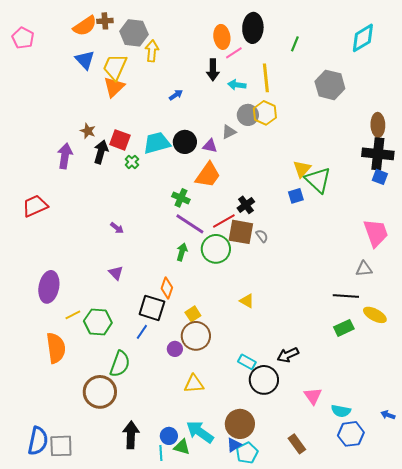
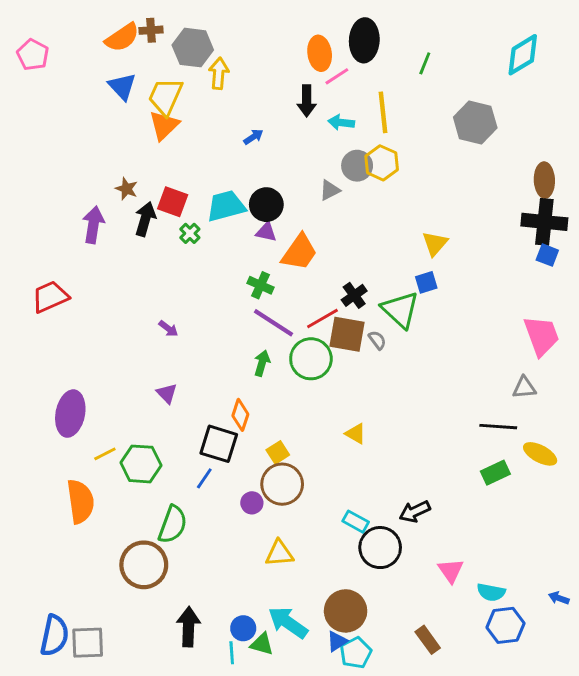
purple triangle: (210, 146) -> (266, 232), moved
green triangle: (318, 180) -> (400, 310), moved

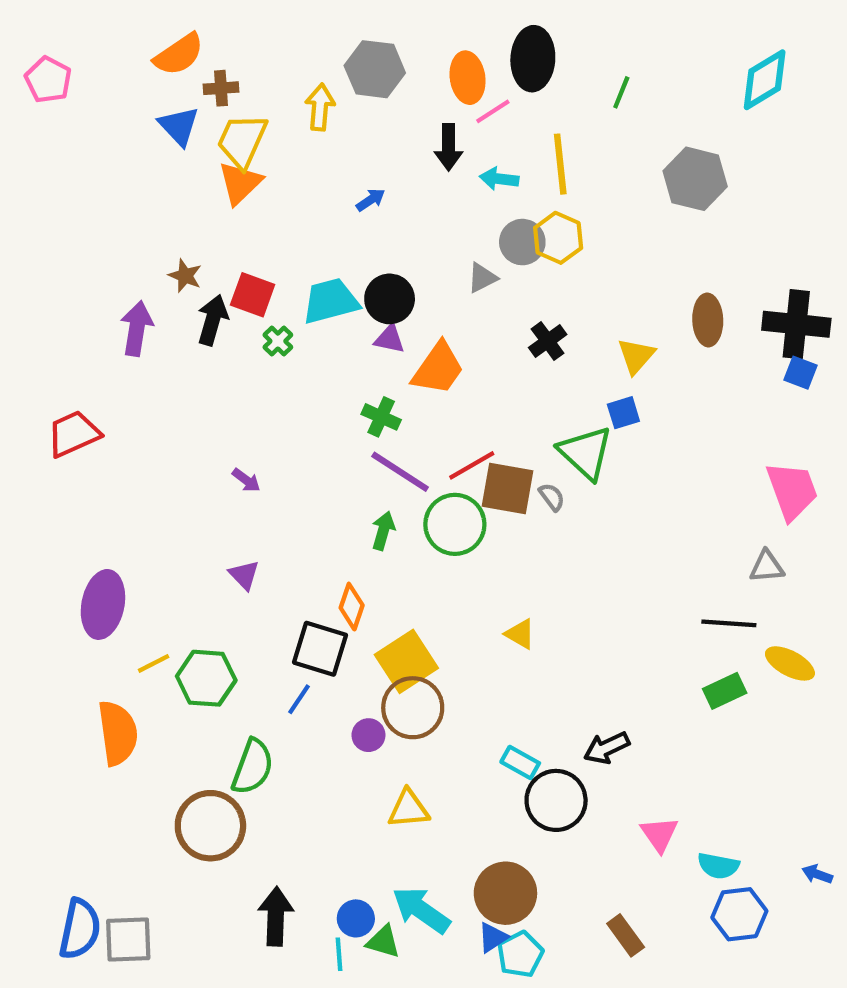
brown cross: (151, 30) -> (221, 88), moved
gray hexagon: (193, 48) -> (375, 69), moved
brown ellipse: (544, 180) -> (708, 320), moved
black cross: (354, 295) -> (548, 341), moved
yellow square: (278, 452) -> (406, 661), size x1.8

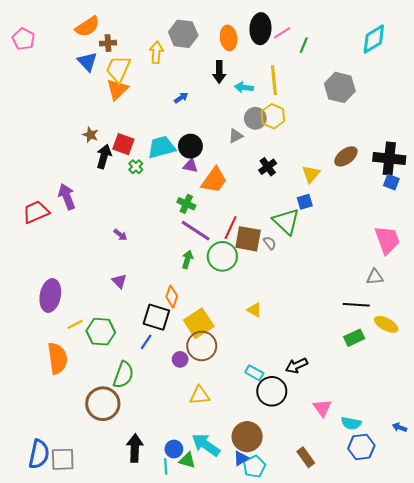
pink line: (493, 111) -> (282, 33), moved
brown ellipse: (708, 320) -> (346, 156), turned 55
purple arrow: (137, 328) -> (67, 197), moved, turned -30
red line: (472, 465) -> (231, 228), turned -35

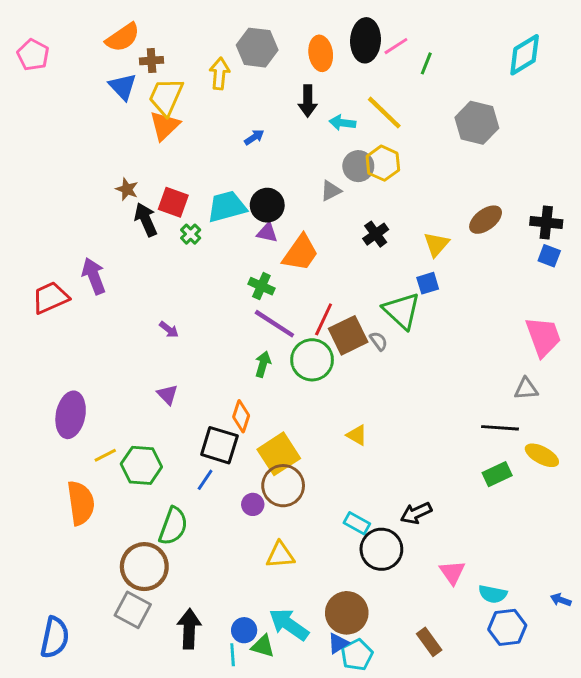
yellow line: (274, 80) -> (384, 113), turned -40
black arrow: (104, 156) -> (146, 220), turned -40
black cross: (389, 158) -> (546, 222), size x0.7
brown square: (248, 239) -> (348, 335), turned -36
gray square: (63, 459) -> (133, 610), moved, turned 30

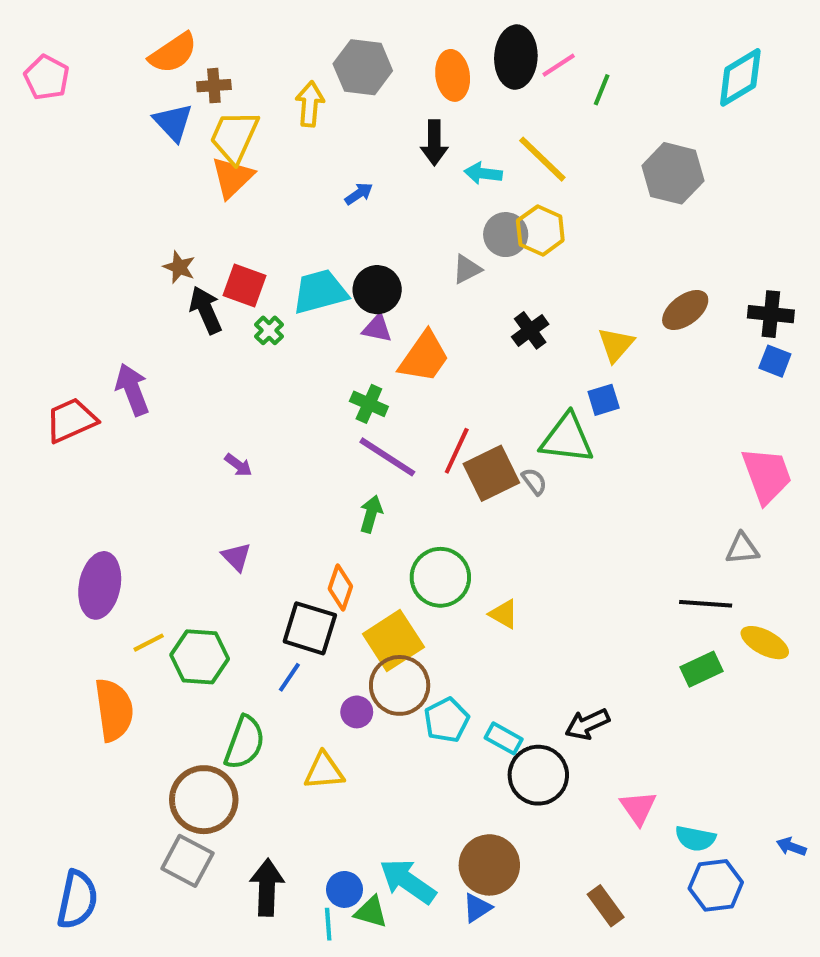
green triangle: (402, 311) -> (567, 439), turned -36
green circle: (312, 360) -> (440, 577), moved
yellow triangle: (280, 555) -> (324, 771), moved
cyan pentagon: (357, 655) -> (446, 720), moved

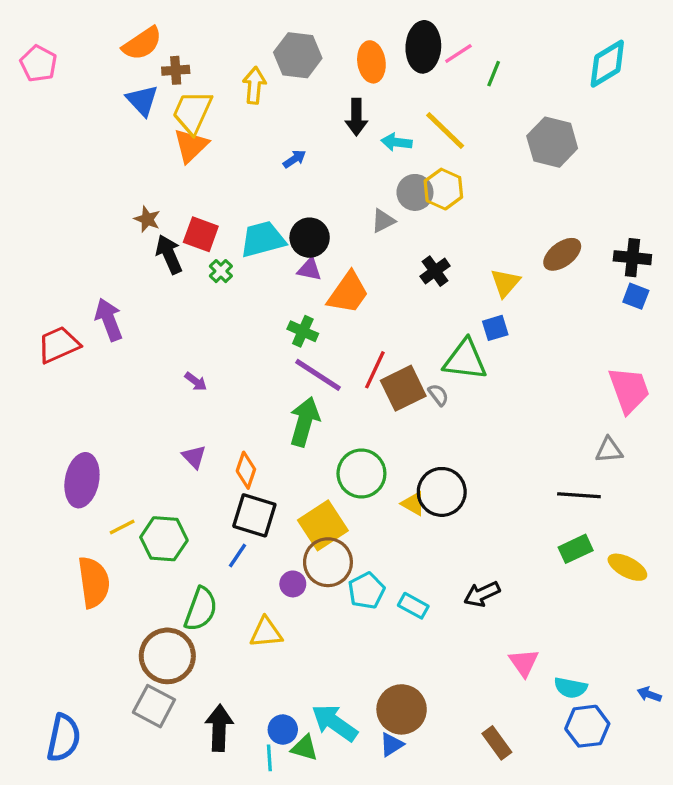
green arrow: (371, 514) -> (305, 422), size x1.6
orange diamond: (340, 587) -> (246, 470), moved
yellow ellipse: (765, 643) -> (627, 567), moved
black circle: (538, 775) -> (442, 492), moved

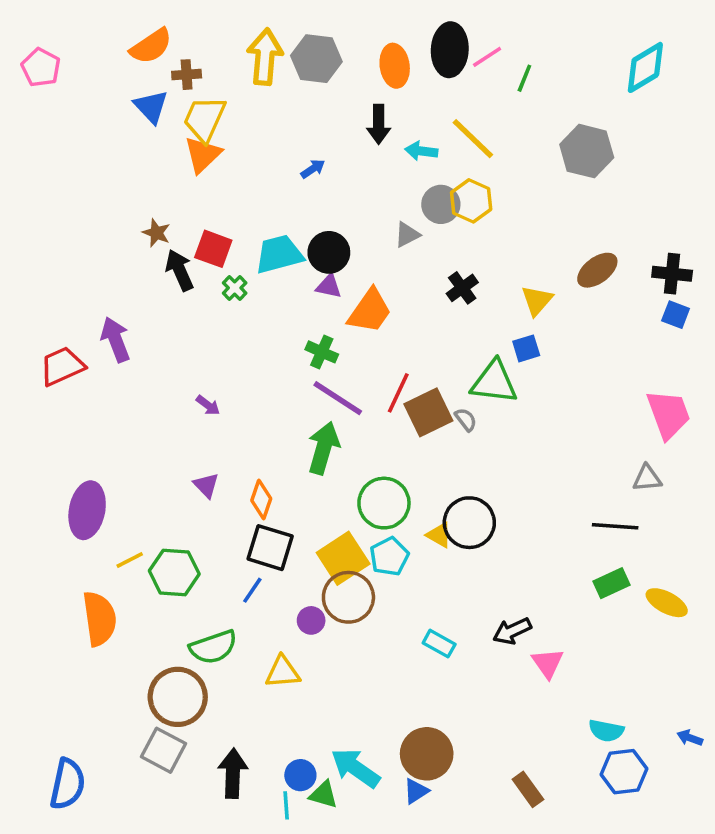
yellow arrow: (254, 85) -> (265, 57), moved, size x1.4
cyan pentagon: (366, 591) -> (389, 556), moved
green semicircle: (201, 609) -> (213, 647), turned 51
pink triangle: (524, 663) -> (548, 663), moved

